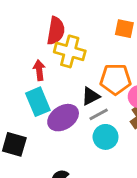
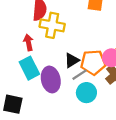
orange pentagon: (115, 79) -> (93, 62), moved
purple ellipse: (63, 118) -> (51, 79), turned -65

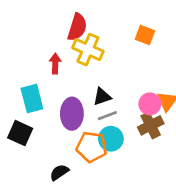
orange pentagon: (93, 62) -> (92, 147), moved
cyan rectangle: (29, 68) -> (32, 98), moved

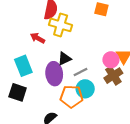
red arrow: (55, 64) -> (38, 38), turned -56
black triangle: (102, 97) -> (64, 59), moved

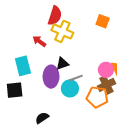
cyan circle: (85, 89) -> (70, 88), moved
black square: (18, 92) -> (15, 90), turned -30
orange pentagon: (72, 97) -> (97, 97), moved

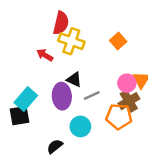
orange square: (103, 21) -> (118, 41), moved, turned 32
black triangle: (62, 64) -> (74, 80), turned 48
cyan rectangle: (23, 66) -> (26, 99), moved, turned 60
cyan circle: (70, 88) -> (80, 126), moved

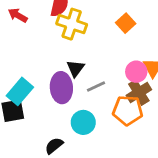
red arrow: (45, 55) -> (18, 15), moved
black triangle: (74, 80) -> (75, 68), turned 42

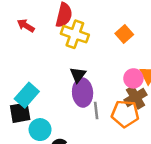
gray line: (96, 87) -> (96, 111), moved, turned -72
purple ellipse: (61, 88) -> (83, 93), moved
cyan circle: (83, 122) -> (40, 130), moved

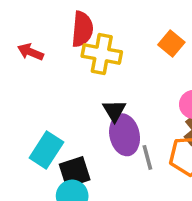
black square: (20, 113) -> (75, 172), moved

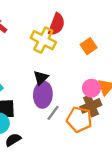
red semicircle: (82, 29) -> (57, 24), moved
gray line: (147, 157) -> (53, 113), turned 35

